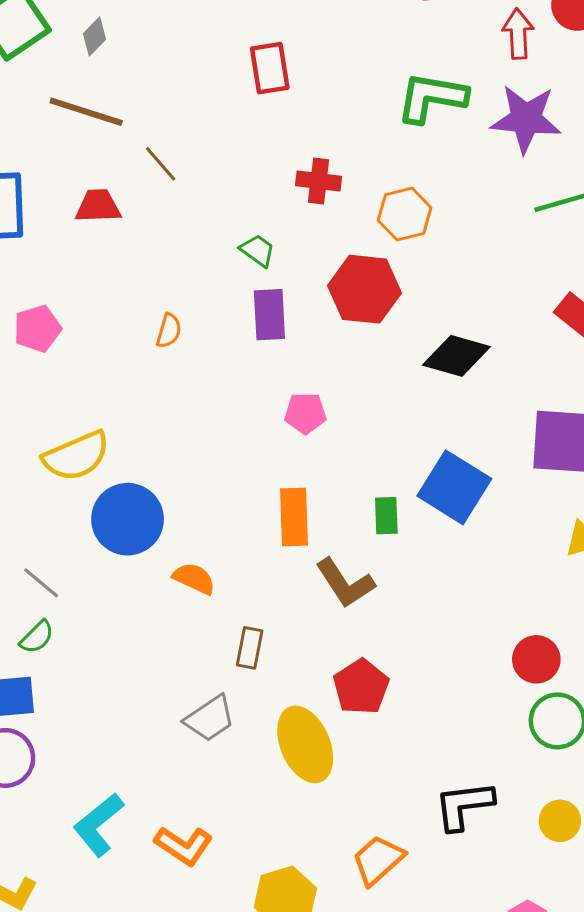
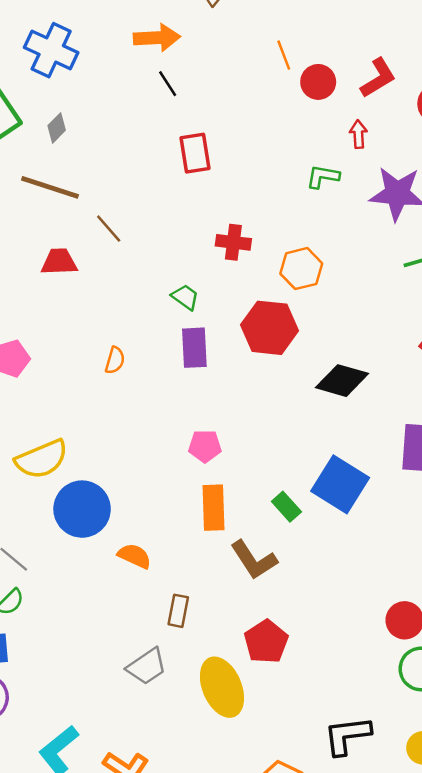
red arrow: (518, 34) -> (358, 134), moved, size x0.7
green L-shape: (432, 97) -> (323, 177), size x0.6
pink pentagon: (305, 413) -> (205, 446), moved
green rectangle: (386, 516) -> (286, 507), turned -40

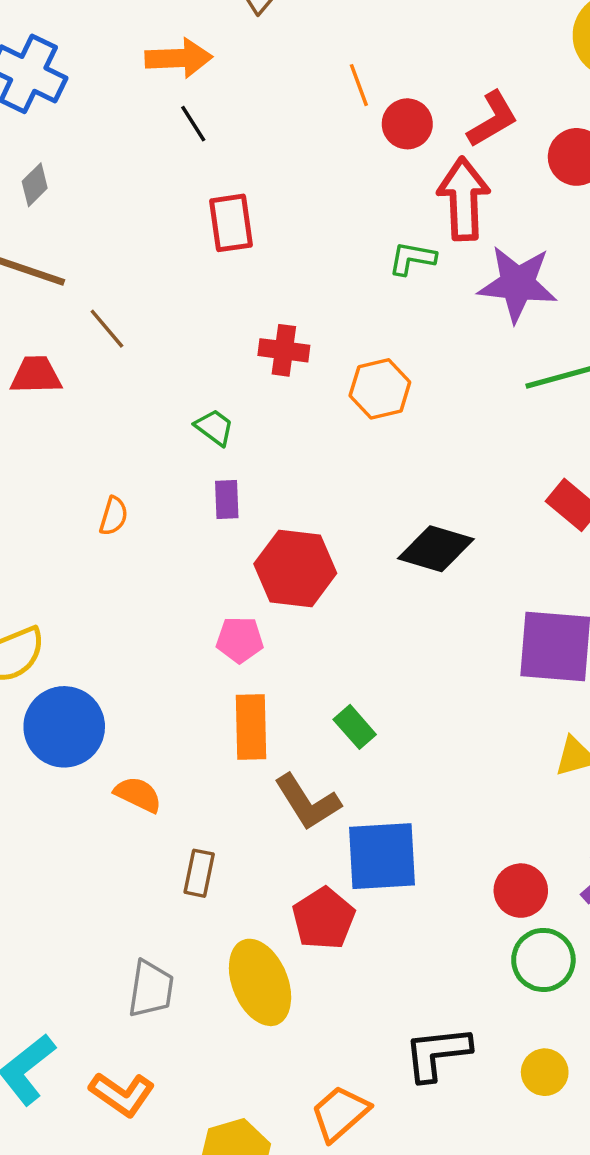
red arrow: (358, 134) -> (464, 199), size x2.0
red hexagon: (269, 328) -> (295, 568), moved
purple rectangle: (194, 348) -> (227, 500), size x0.7
blue square: (340, 484) -> (382, 856), moved, turned -36
gray trapezoid: (147, 666) -> (151, 989), moved, turned -48

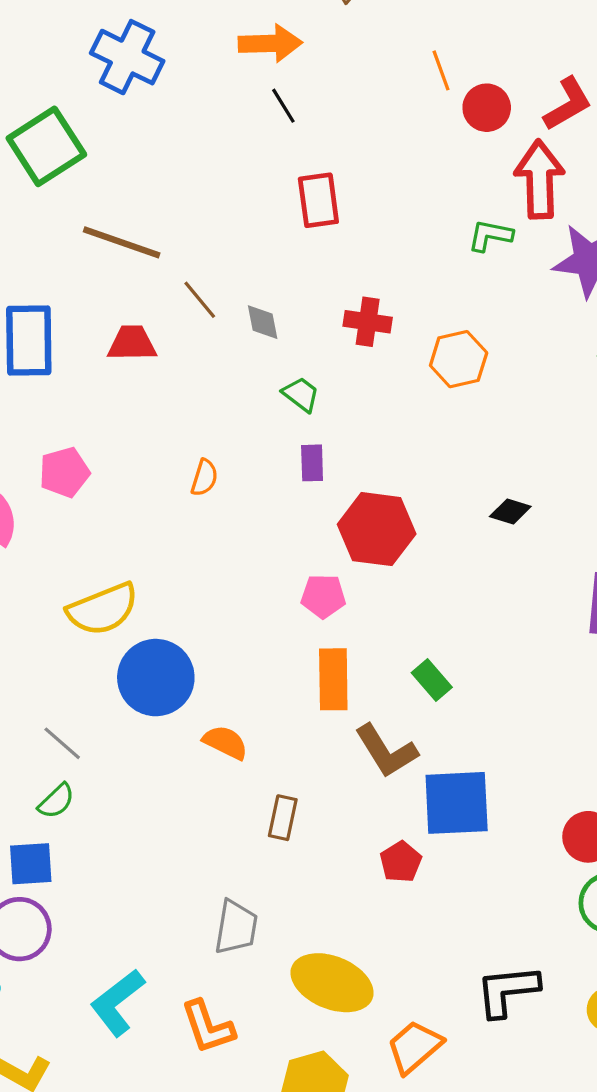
gray diamond: (35, 185) -> (263, 322), moved, turned -57
black diamond: (436, 549) -> (510, 511), size x0.6
red pentagon: (324, 919) -> (401, 862), size x0.7
yellow ellipse: (260, 982) -> (332, 983), moved, turned -46
orange L-shape: (122, 1094) -> (208, 1027), turned 36

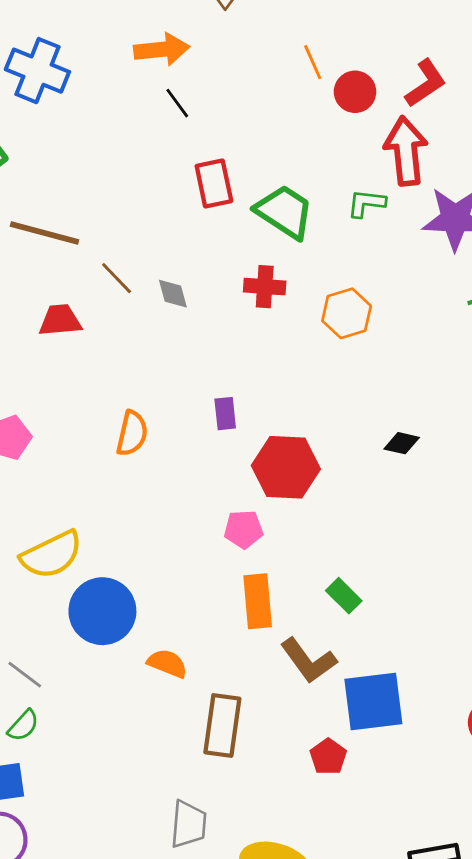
green trapezoid: (301, 394) -> (284, 212), moved, size x1.8
orange semicircle: (204, 478) -> (132, 433), size x1.4
brown rectangle: (283, 818) -> (222, 725), size x1.6

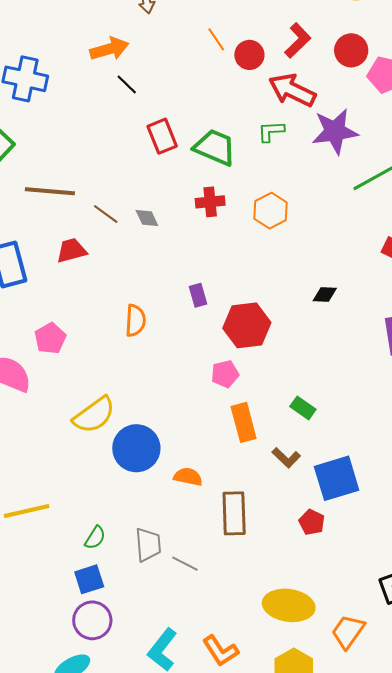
red arrow: (406, 151) -> (292, 90), turned -48
brown L-shape: (308, 661) -> (286, 458), size x0.7
gray line: (25, 675) -> (185, 564), moved
gray trapezoid: (188, 824) -> (148, 545), moved

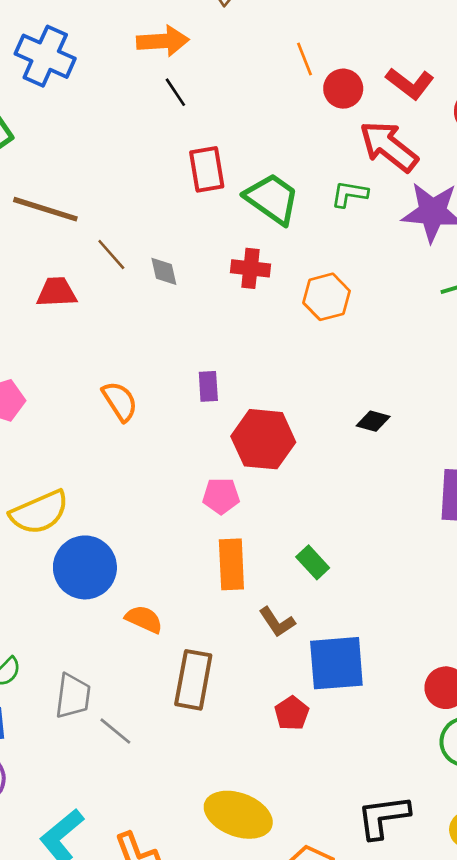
red L-shape: (298, 40) -> (410, 83), turned 69
orange semicircle: (135, 320) -> (120, 401), turned -48

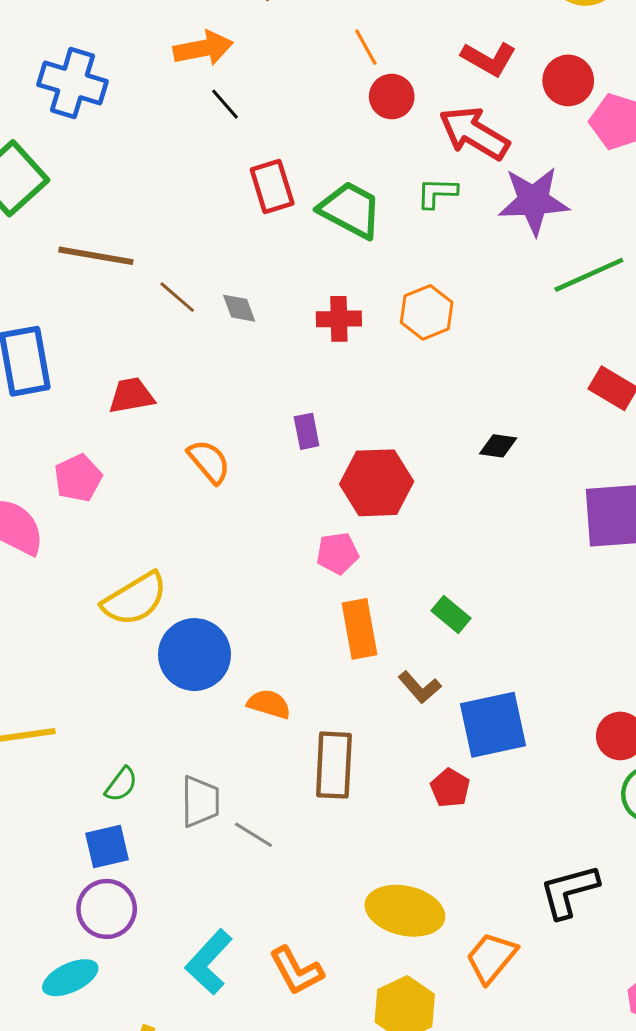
red circle: (343, 89) -> (392, 97), moved
red cross: (250, 268) -> (339, 319), moved
red trapezoid: (57, 292) -> (131, 396), moved

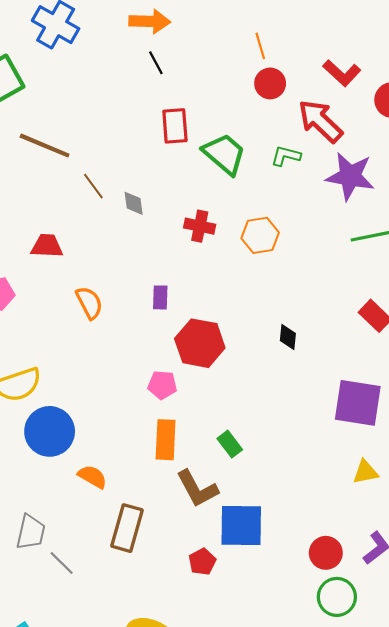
black diamond: (498, 446) -> (288, 337), turned 75
brown L-shape: (420, 687) -> (197, 489), size x1.5

